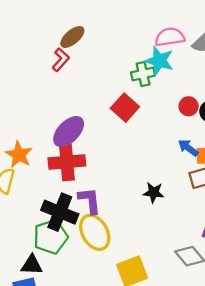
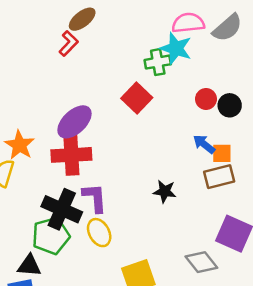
yellow ellipse: (95, 232) -> (99, 233), size x0.7

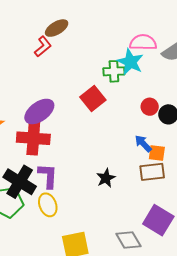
black star: (165, 191) -> (106, 178), turned 30

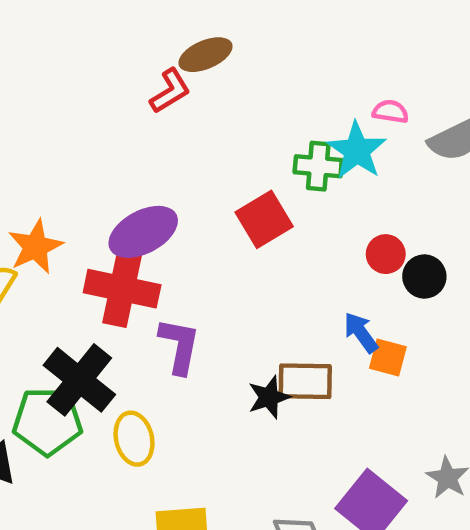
pink semicircle: (143, 42) -> (390, 112), size x0.6
brown rectangle: (152, 172) -> (305, 381), moved
purple L-shape: (48, 176) -> (179, 346), moved

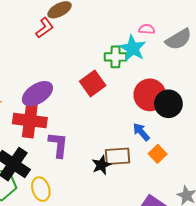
red circle: (386, 254) -> (150, 95), size x1.8
black circle: (424, 277) -> (168, 104), size x1.4
orange square: (388, 357) -> (158, 154), moved, turned 36

